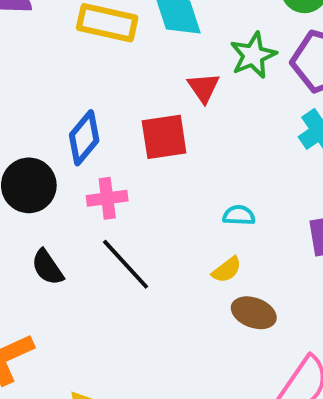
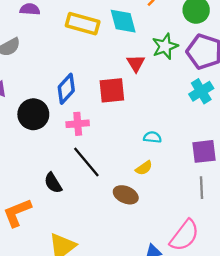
black semicircle: (47, 267) -> (53, 183), moved
brown ellipse: (254, 313) -> (126, 195), moved

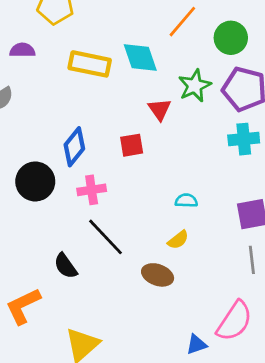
red square: (112, 90) -> (132, 145), size x0.7
cyan cross: (201, 91) -> (244, 139), turned 30

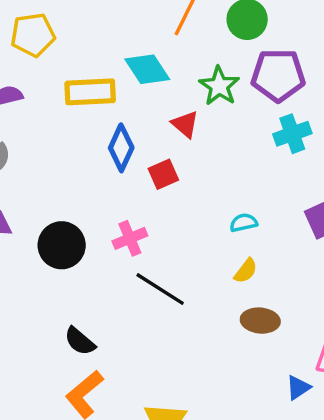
blue diamond: (74, 147) -> (121, 148), moved
black semicircle: (66, 266) -> (80, 341), moved
brown ellipse: (158, 275) -> (260, 321), moved

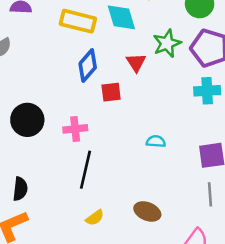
yellow semicircle: (246, 271) -> (95, 218), moved
black line: (160, 289) -> (86, 170), turned 54
black semicircle: (80, 341) -> (20, 189), turned -140

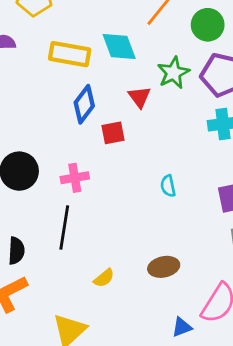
cyan semicircle: (156, 141) -> (168, 186), turned -102
black line: (86, 170) -> (64, 228), moved
brown ellipse: (147, 211) -> (164, 267), turned -30

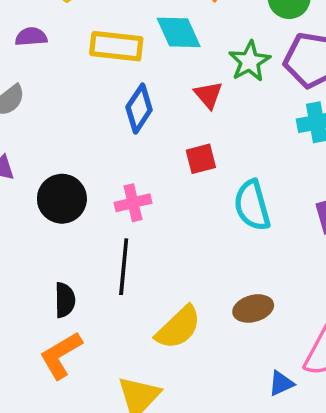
red square: (113, 133) -> (201, 159), moved
cyan semicircle: (168, 186) -> (252, 205), size x1.8
yellow semicircle: (104, 278) -> (178, 328), size x1.8

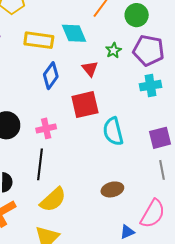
green star: (250, 61) -> (114, 50), size x0.7
red square: (201, 159) -> (85, 105), size x1.6
yellow semicircle: (178, 328) -> (53, 200), moved

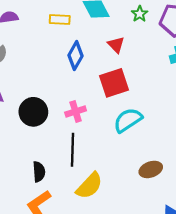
yellow rectangle: (39, 40) -> (60, 20), size x0.7
green star: (114, 50) -> (140, 14), moved
cyan semicircle: (113, 131) -> (128, 120), moved, turned 76

